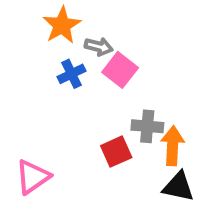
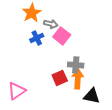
orange arrow: (173, 146) -> (78, 79), moved

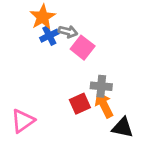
blue cross: (37, 38) -> (49, 36), moved
orange arrow: (78, 79) -> (104, 105), turned -30

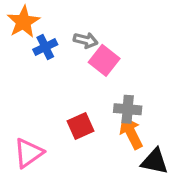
orange star: (43, 17) -> (23, 22), moved
blue cross: (49, 36) -> (45, 47), moved
red square: (80, 104) -> (81, 126), moved

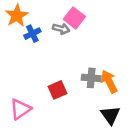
pink square: (104, 60) -> (74, 18), moved
orange arrow: (131, 133) -> (109, 82), moved
black triangle: (155, 161) -> (110, 115), turned 42

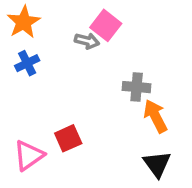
blue cross: (32, 34) -> (27, 63), moved
gray cross: (91, 78) -> (137, 87), moved
red square: (58, 90) -> (68, 138), moved

